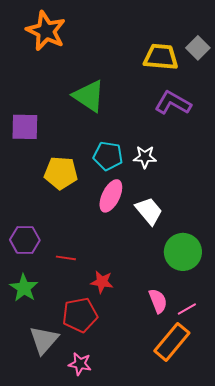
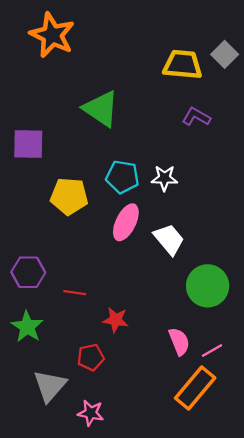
purple L-shape: (173, 103) -> (196, 117), size x0.7
red pentagon: (80, 315) -> (91, 357), size x0.7

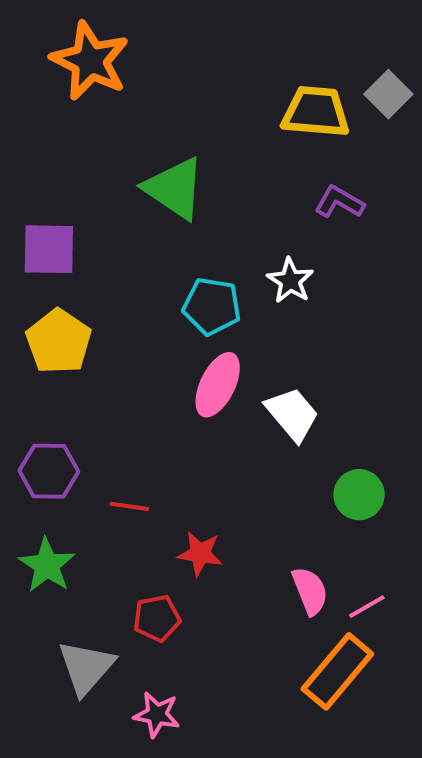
white star: (164, 178) -> (290, 281), moved, turned 30
yellow pentagon: (69, 196) -> (59, 342), moved, turned 30
green circle: (208, 286) -> (359, 495), size x0.7

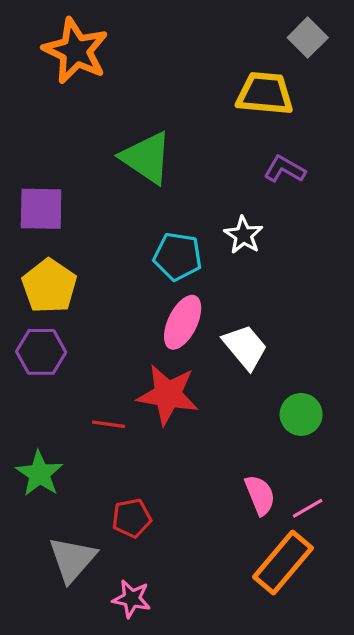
gray square: (388, 94) -> (308, 38), moved
purple hexagon: (49, 471) -> (41, 352), moved
red star: (200, 554) -> (168, 395), moved, size x1.6

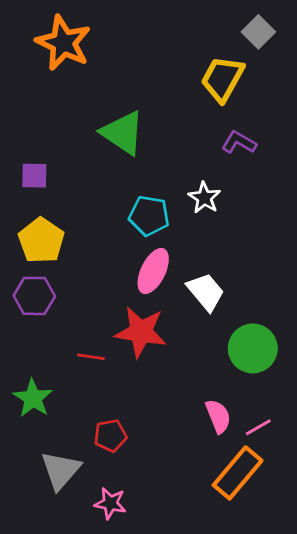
yellow trapezoid: (265, 94) -> (222, 79), turned -66
purple square: (41, 209) -> (34, 176), size x0.7
green circle: (301, 414) -> (253, 348), size x1.4

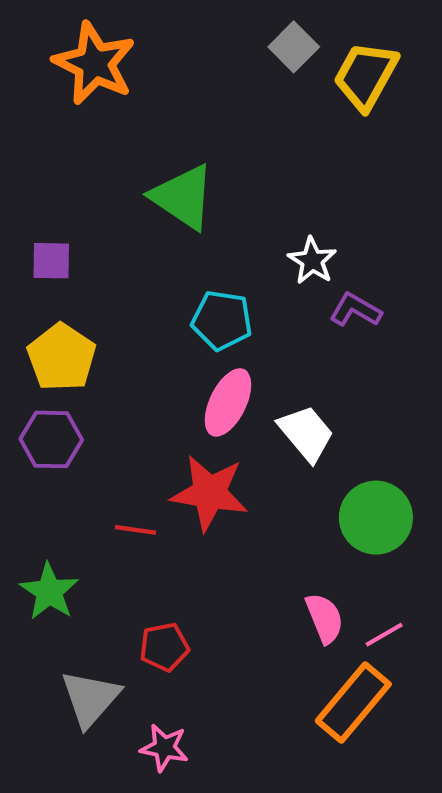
gray square: (258, 32) -> (294, 47), moved
yellow trapezoid: (222, 79) -> (366, 76), moved
purple L-shape: (239, 142) -> (355, 310), moved
white star: (204, 198) -> (312, 261), moved

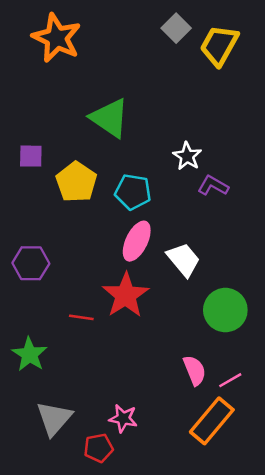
yellow pentagon: (62, 357) -> (76, 182), moved
red star: (209, 493) -> (126, 295), turned 30
red pentagon: (164, 647) -> (99, 448), moved
pink star: (164, 748) -> (123, 418), moved

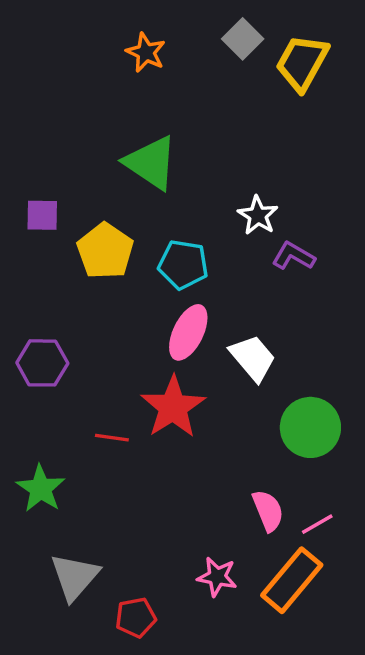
orange star: (57, 38) -> (146, 52), moved, size x0.6
pink star: (123, 418) -> (217, 577), moved

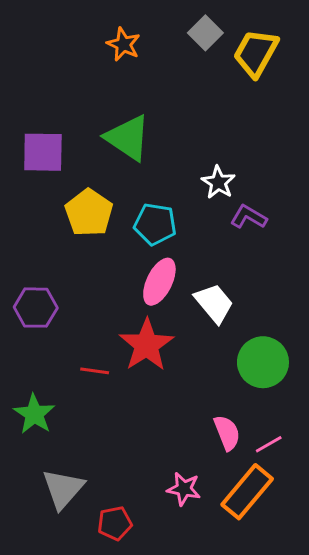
purple square: (42, 215) -> (43, 152), moved, size x1.5

